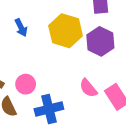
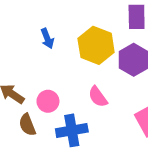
pink semicircle: (88, 88) -> (98, 97), moved

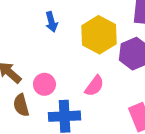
pink semicircle: (98, 97) -> (94, 86), turned -115

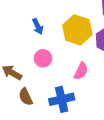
pink circle: (44, 84) -> (43, 58), moved

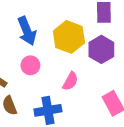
blue arrow: (38, 26) -> (27, 31), size x1.6

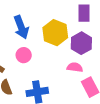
pink semicircle: (70, 81) -> (75, 67), moved, turned -112

